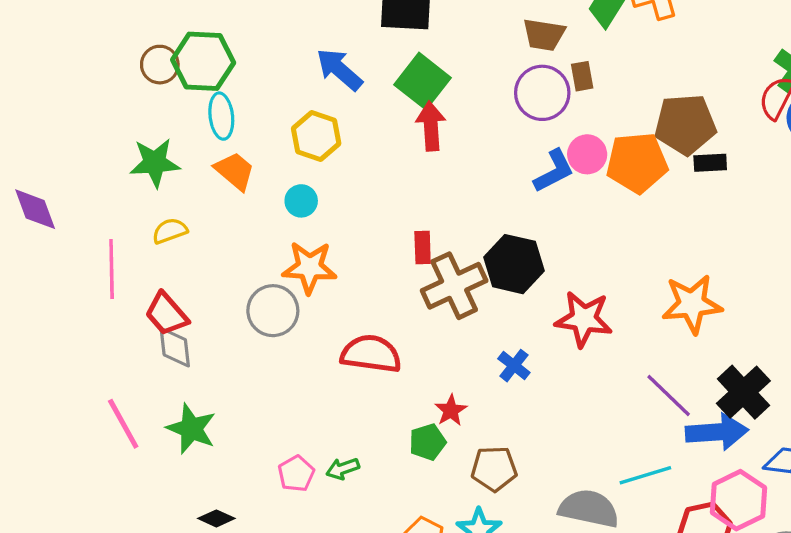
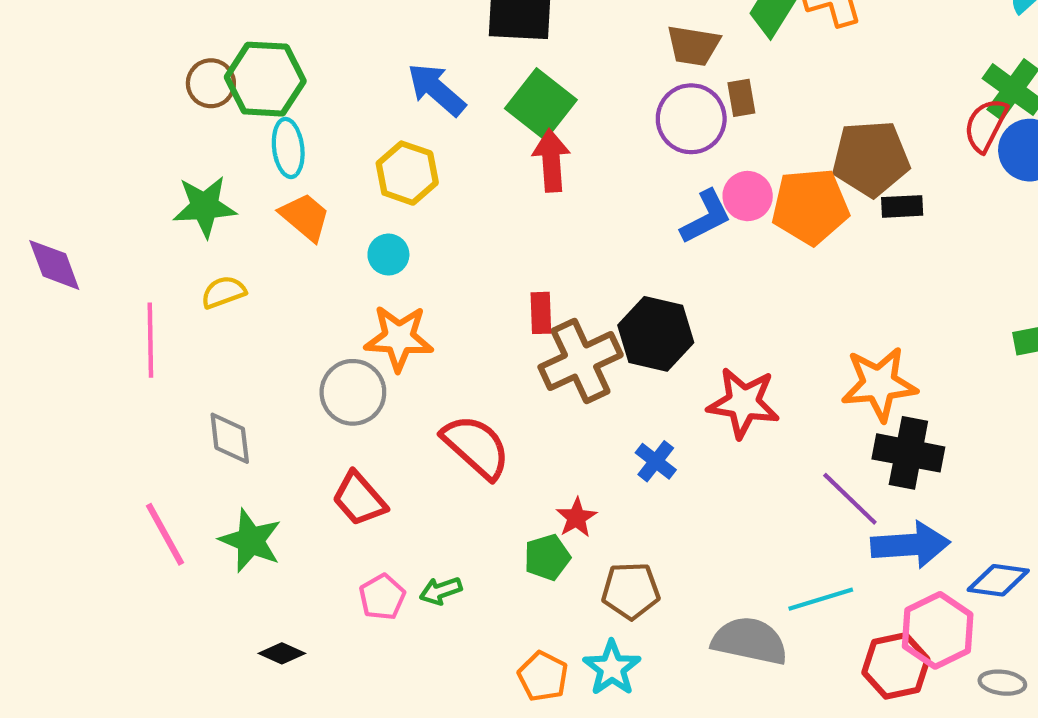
red trapezoid: (166, 314) -> (359, 499), moved
red semicircle: (371, 354) -> (476, 447), turned 34
black cross: (743, 392) -> (908, 453), moved, turned -36

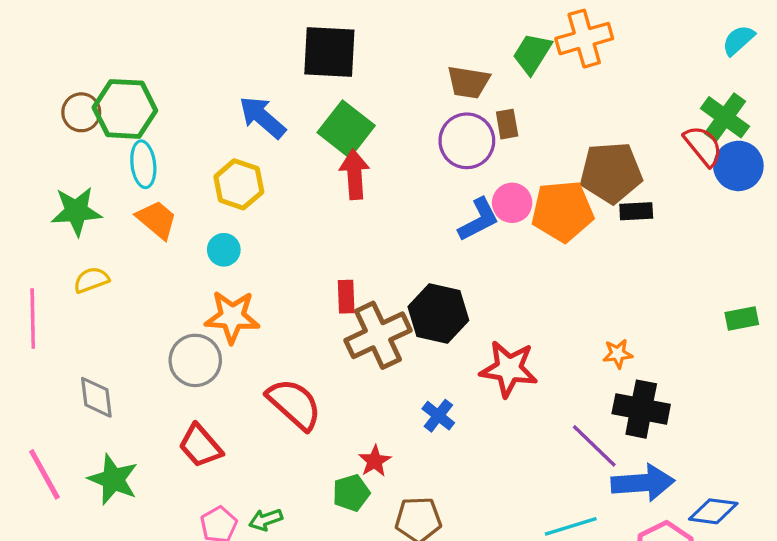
red semicircle: (986, 125) -> (703, 146), turned 114
orange star: (879, 384) -> (618, 354), size x0.5

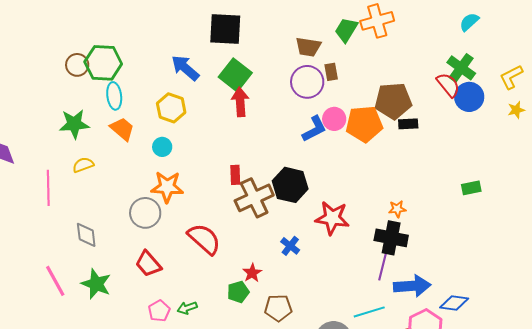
black cross: (641, 409) -> (391, 238), moved
purple line: (594, 446) -> (383, 264), turned 60

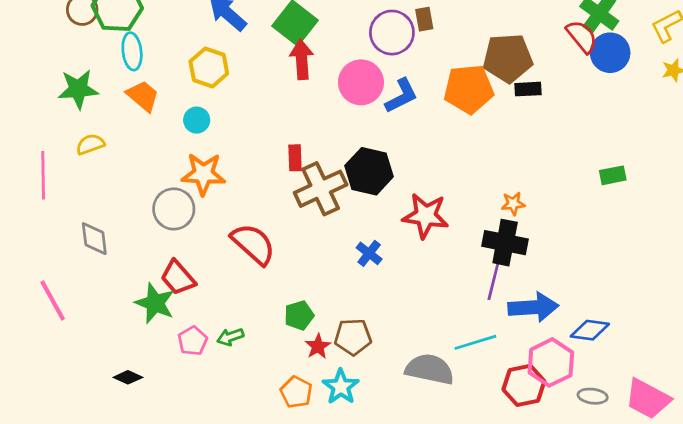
pink circle: (334, 119) -> (361, 82), moved, size x1.4
red star: (252, 273) -> (318, 346), moved
green star: (96, 284) -> (155, 303), moved

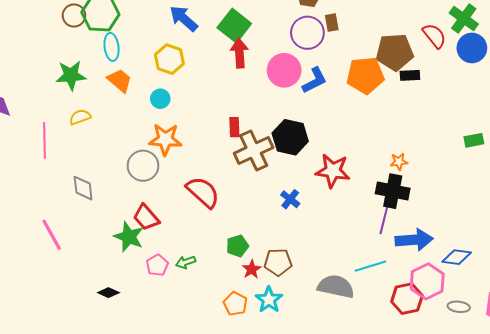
red semicircle: (582, 37) -> (434, 36), moved

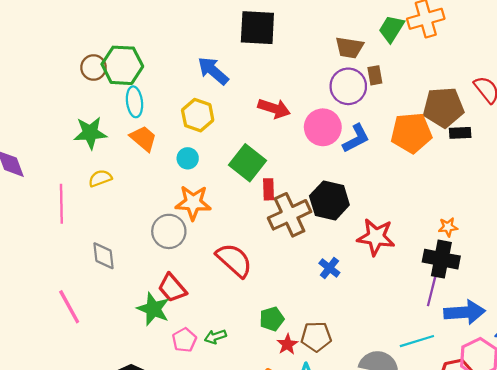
green square: (234, 26) -> (247, 163), moved
red arrow: (239, 53) -> (274, 108), turned 112

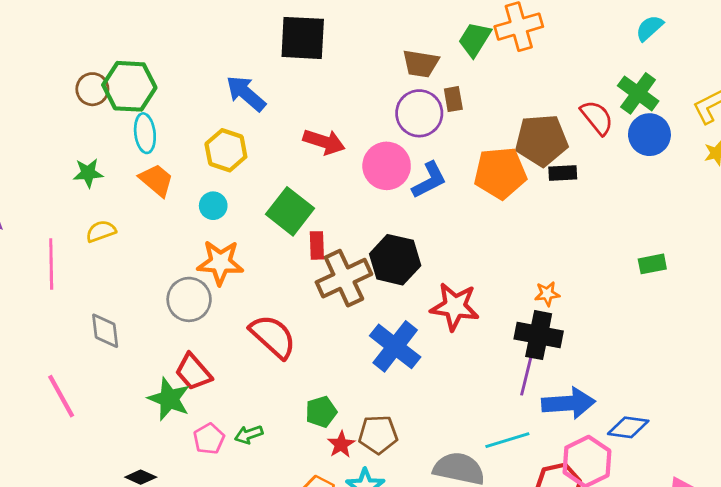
green star: (90, 133) -> (88, 173), size x0.7
blue cross: (329, 268) -> (395, 346), size x1.8

